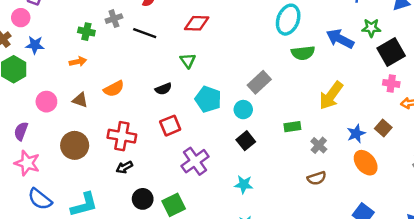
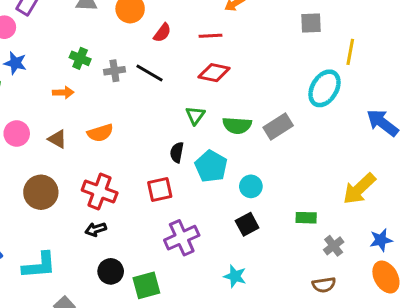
gray cross: (114, 19) -> (114, 71), moved
green semicircle: (303, 53) -> (237, 125), moved
gray rectangle: (259, 82) -> (278, 127), moved
black semicircle: (163, 89) -> (177, 152), moved, turned 112

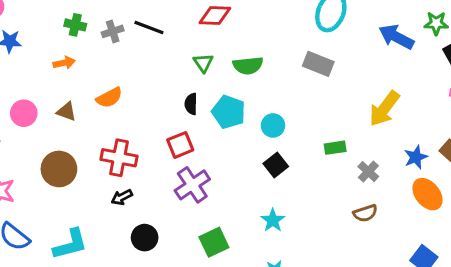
gray rectangle: (278, 127) -> (318, 64), moved, turned 64
purple cross: (182, 238) -> (192, 185), moved
cyan star: (235, 276) -> (273, 220), turned 30
green square: (146, 285) -> (214, 242), moved

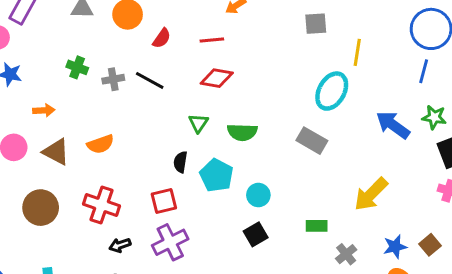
orange arrow: (64, 63) -> (44, 110), moved
brown triangle: (66, 112) -> (56, 152), size x1.4
black arrow: (122, 197) -> (120, 245), moved

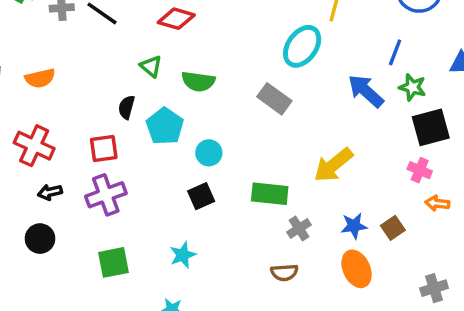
blue line: (424, 71) -> (395, 52), moved
green triangle: (198, 123) -> (151, 66), turned -30
green rectangle: (317, 226) -> (270, 194), size x1.5

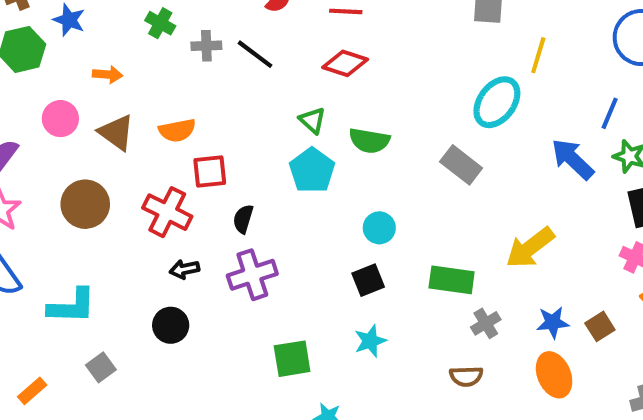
black semicircle: (126, 107) -> (243, 219), moved
cyan pentagon: (165, 126) -> (312, 170), moved
red square: (104, 148) -> (210, 171), moved
cyan star: (183, 255) -> (370, 341), moved
green square: (113, 262) -> (292, 359), moved

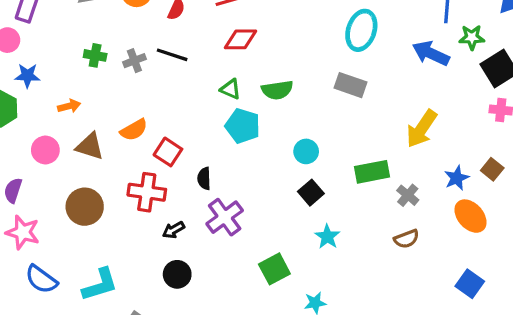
red square: (210, 171) -> (168, 152), turned -32

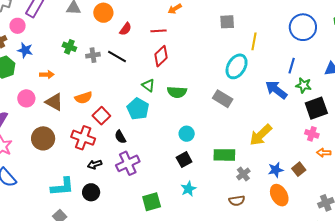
red diamond: (241, 39) -> (161, 56), turned -55
cyan pentagon: (243, 126) -> (138, 109), moved
black semicircle: (204, 178) -> (120, 137), turned -40
cyan L-shape: (100, 285) -> (62, 187), moved

